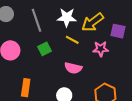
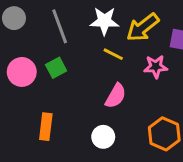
green square: (44, 49) -> (56, 68), moved
pink semicircle: (73, 68) -> (116, 96), turned -72

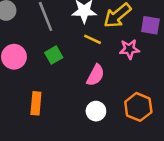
green square: (56, 68) -> (54, 55), moved
white circle: (103, 137) -> (96, 111), moved

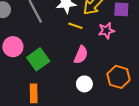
green square: (54, 55) -> (38, 59), moved, size x1.5
orange rectangle: (36, 103) -> (34, 93), moved

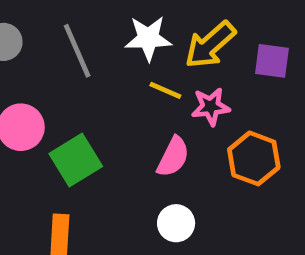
pink star: (106, 31) -> (211, 107), moved
orange hexagon: (119, 77) -> (254, 158), moved

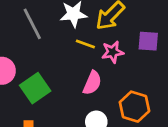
purple square: (272, 61) -> (148, 41), moved
orange hexagon: (254, 158) -> (134, 107), moved

